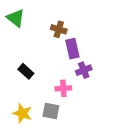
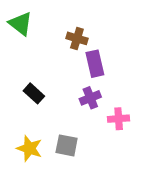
purple cross: (84, 70) -> (90, 98), moved
pink cross: (63, 88) -> (119, 119), moved

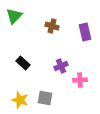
green triangle: (21, 24) -> (14, 16), turned 36
purple rectangle: (95, 64) -> (85, 32), moved

